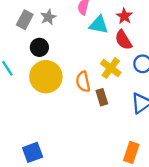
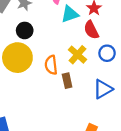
cyan triangle: (99, 25) -> (70, 14), turned -36
black circle: (39, 47) -> (25, 30), moved

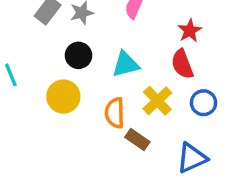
cyan triangle: (70, 14) -> (126, 64), moved
yellow circle: (17, 58) -> (63, 97), size x0.7
brown rectangle: (67, 81) -> (137, 140), turned -48

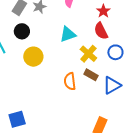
black circle: (78, 55) -> (22, 31), moved
orange semicircle: (115, 113) -> (70, 81), moved
brown rectangle: (137, 140) -> (91, 75), moved

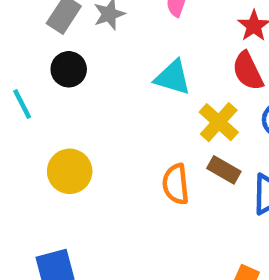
cyan triangle: (68, 34) -> (173, 77), turned 36
yellow circle: (33, 57) -> (70, 171), moved

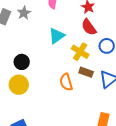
black circle: (69, 69) -> (22, 62), moved
cyan triangle: (173, 77) -> (57, 36), turned -42

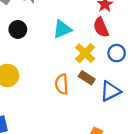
black circle: (22, 62) -> (18, 29), moved

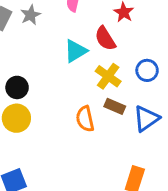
red semicircle: (101, 27) -> (105, 39), moved
black circle: (18, 29) -> (17, 87), moved

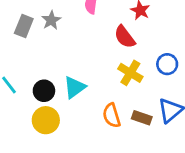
cyan triangle: (76, 51) -> (75, 87), moved
brown rectangle: (115, 106) -> (142, 118), moved

